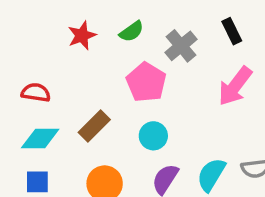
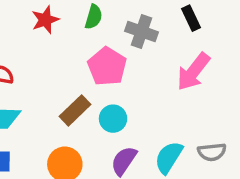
green semicircle: (132, 32) -> (94, 17), turned -40
gray cross: (181, 46) -> (141, 32), turned -32
brown rectangle: (94, 126) -> (75, 110), moved

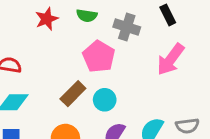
green semicircle: (94, 17) -> (87, 16), turned 84

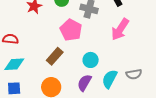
cyan circle: (105, 100) -> (91, 60), moved

